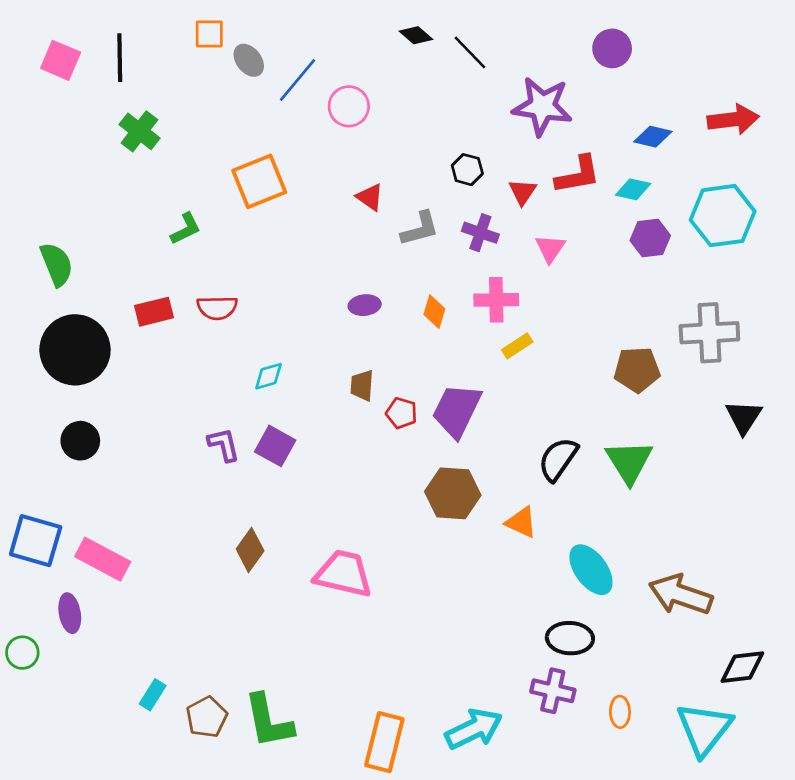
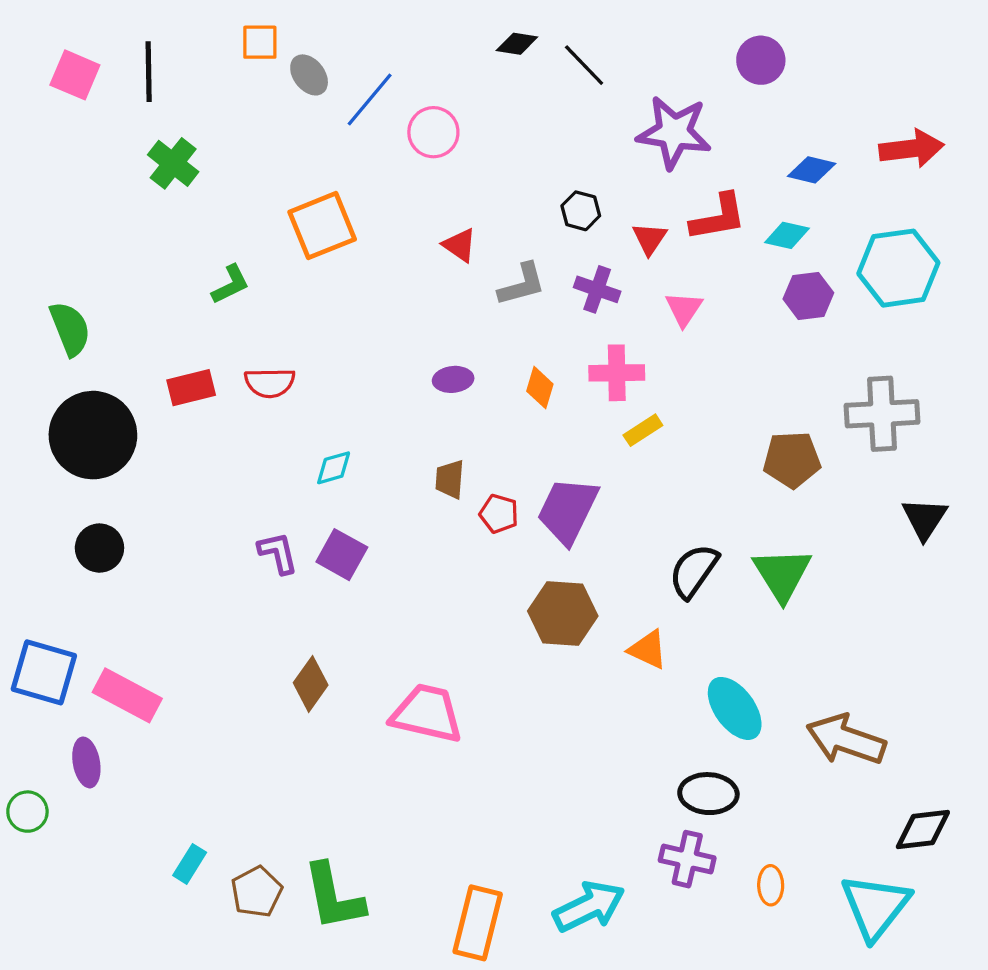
black diamond: (416, 35) -> (517, 44), turned -32

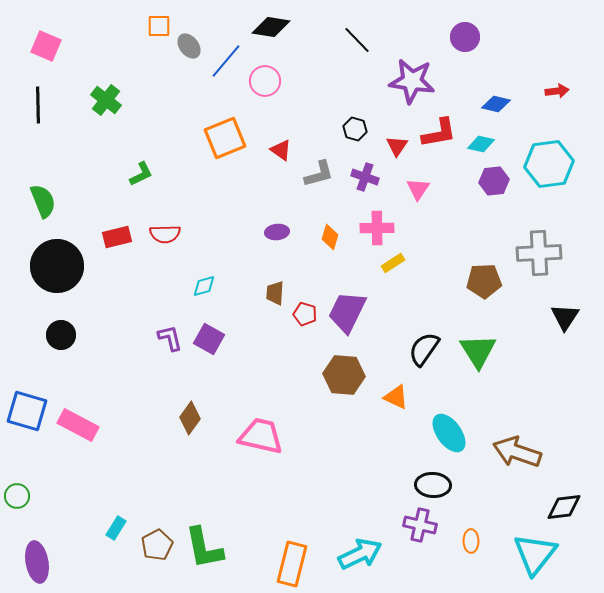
black diamond: (517, 44) -> (271, 27), moved, size x1.5
black line: (149, 72) -> (38, 105), moved
red arrow: (911, 149) -> (557, 91), size x0.6
orange square: (322, 226) -> (225, 138), moved
purple ellipse: (86, 762) -> (37, 562), moved, size x1.4

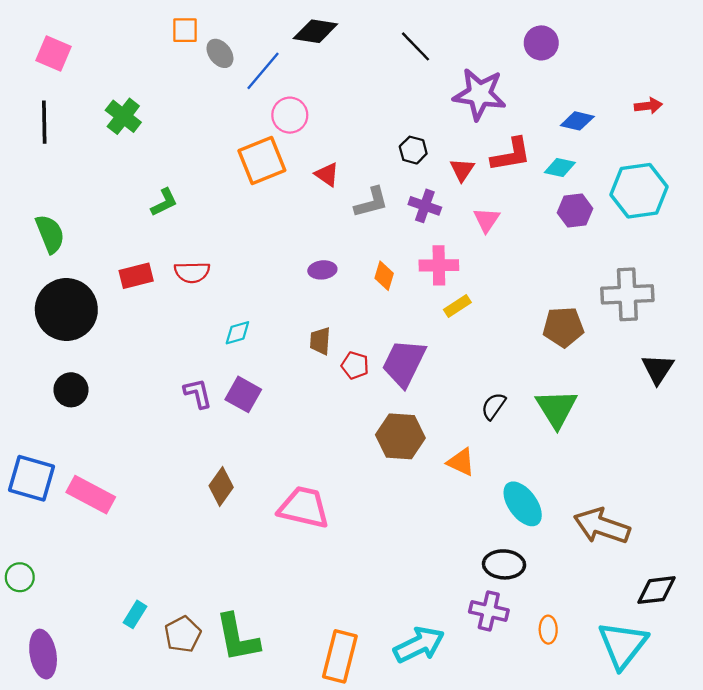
pink circle: (265, 81) -> (290, 115), moved
black semicircle: (424, 349) -> (494, 406), size x0.7

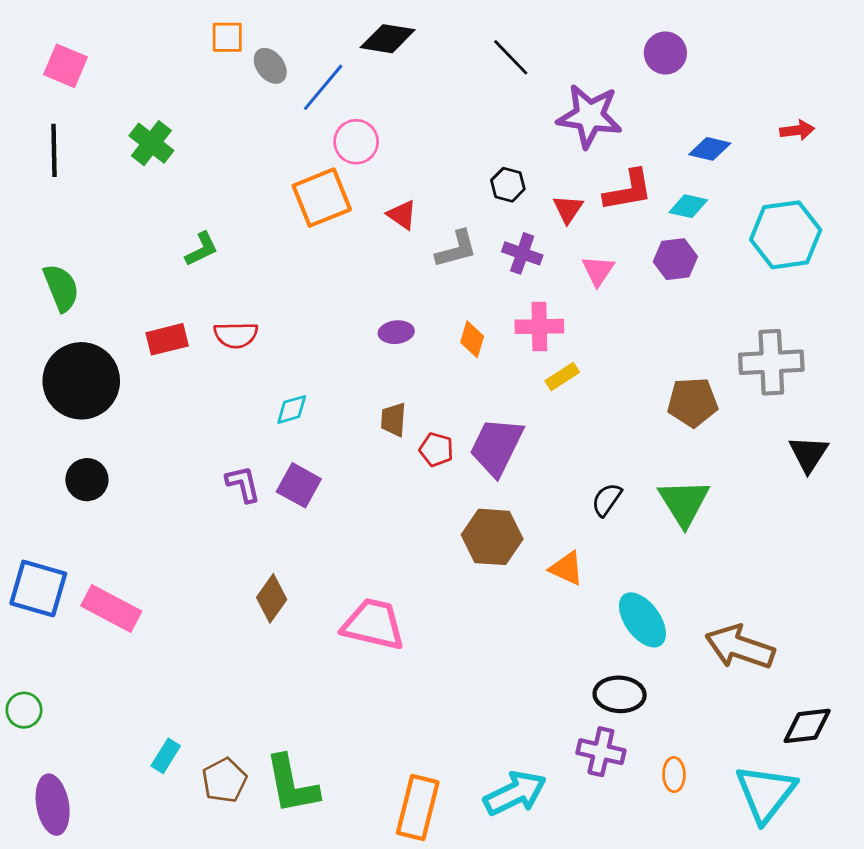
purple hexagon: (575, 211) -> (675, 259), moved

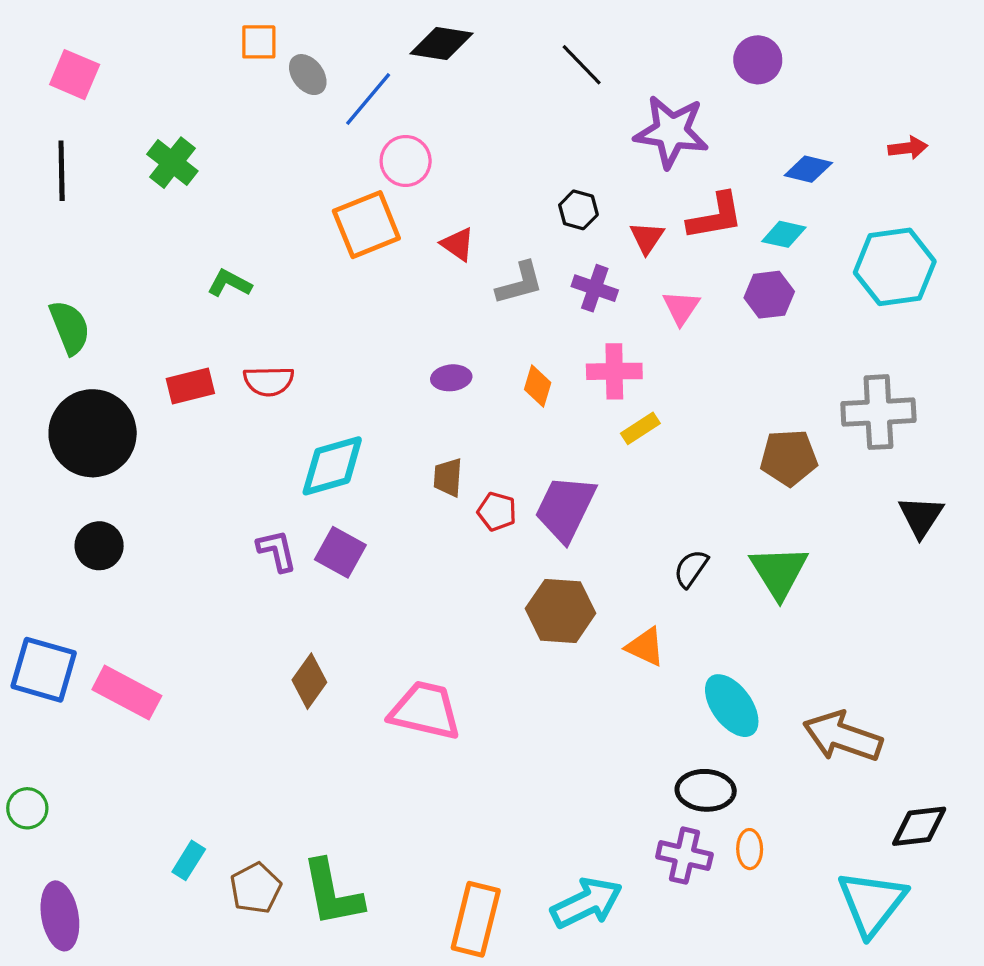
green L-shape: (201, 249) -> (229, 283), turned -126
cyan diamond: (292, 409) -> (332, 466), size x1.8
orange ellipse: (674, 775) -> (750, 849), moved

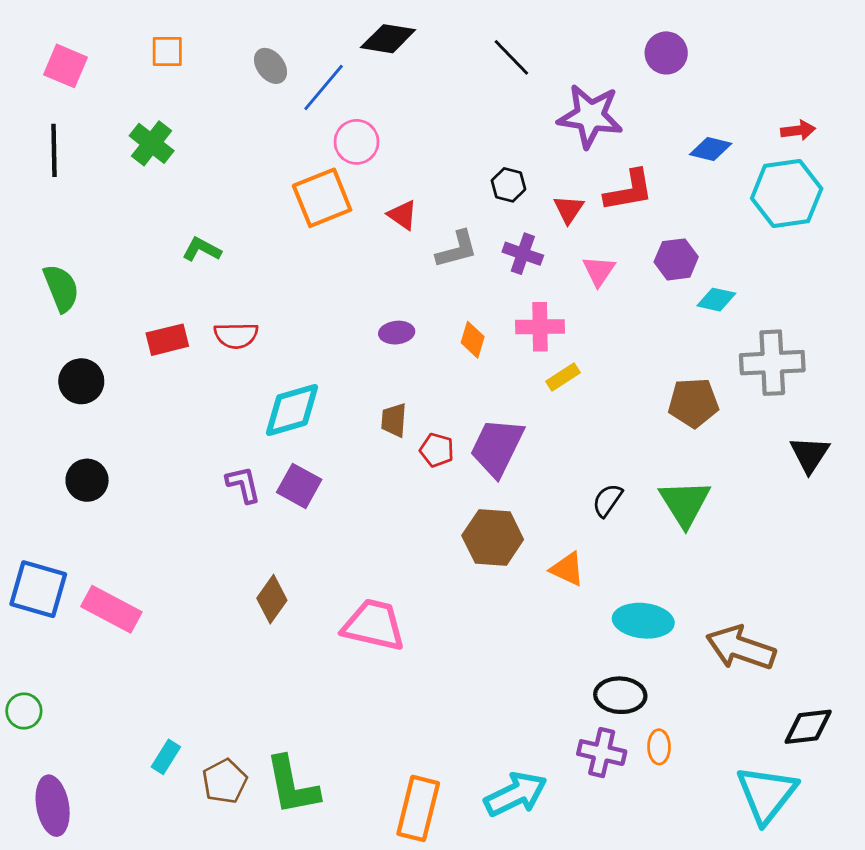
orange square: (259, 42) -> (167, 52), moved
cyan diamond: (784, 234) -> (716, 300), moved
cyan hexagon: (895, 267) -> (787, 193), moved
black circle: (93, 433) -> (81, 381), size x0.6
cyan ellipse: (732, 706) -> (643, 621), turned -48

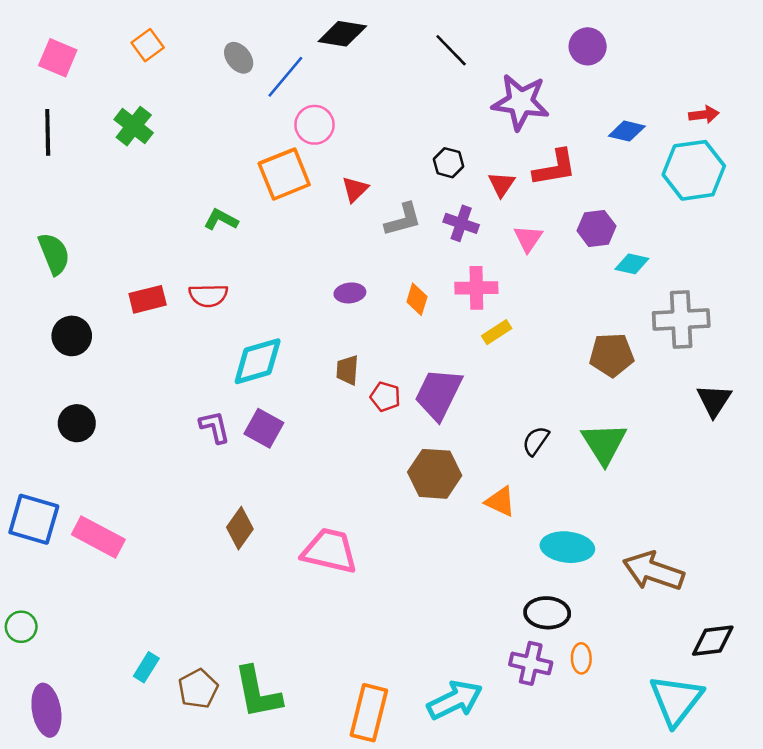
orange square: (167, 52) -> (148, 45), turned -36
red triangle: (402, 215) -> (355, 189), turned 40
green L-shape: (202, 249) -> (221, 220), moved

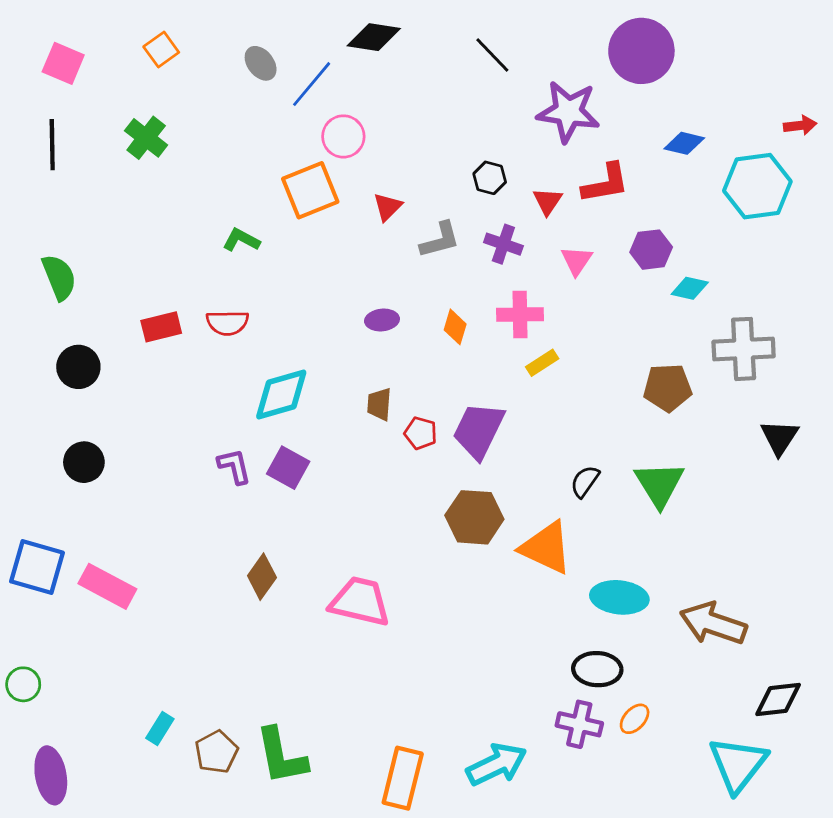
purple circle: (588, 46) -> (641, 51), size x1.6
red arrow: (704, 115) -> (800, 125), moved
orange triangle: (500, 502) -> (546, 548), size x1.6
orange ellipse: (581, 658) -> (635, 719), turned 44

